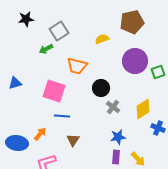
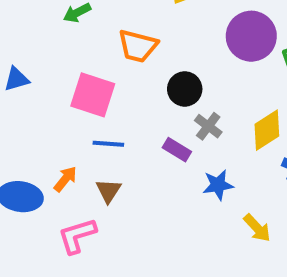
brown triangle: (73, 140) -> (108, 191), moved
purple rectangle: (116, 157) -> (177, 150), moved, turned -64

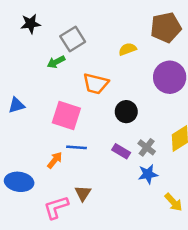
gray cross: (208, 126) -> (147, 147), moved
orange arrow: (65, 179) -> (55, 160), moved
brown triangle: (108, 191) -> (83, 193), moved

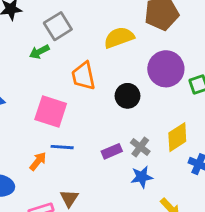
yellow semicircle: (128, 49) -> (119, 38), size x1.5
orange trapezoid: (96, 84) -> (83, 76), turned 64
black circle: (126, 112) -> (128, 96), moved
purple rectangle: (121, 151) -> (112, 151), turned -54

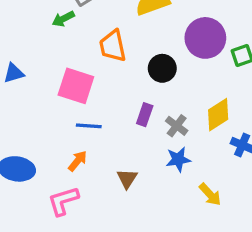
purple rectangle: (112, 151) -> (145, 115), moved, turned -48
orange arrow: (38, 161) -> (78, 161), moved
brown triangle: (69, 198) -> (127, 179), moved

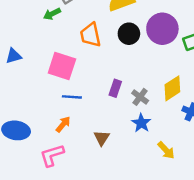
black circle: (162, 68) -> (129, 34), moved
blue star: (178, 159) -> (141, 123), turned -30

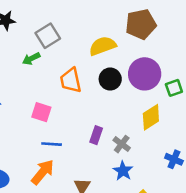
pink square: (62, 66) -> (41, 112), size x0.7
yellow diamond: (172, 88) -> (151, 117), moved
orange arrow: (63, 124) -> (43, 172), size x1.5

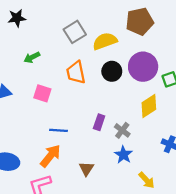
gray square: (48, 36) -> (75, 32), moved
green arrow: (31, 59) -> (32, 57), moved
pink square: (41, 112) -> (42, 93), moved

